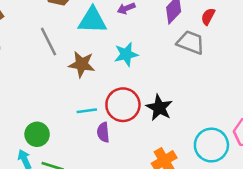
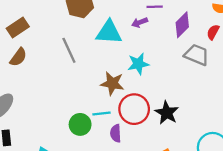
brown star: (82, 64) -> (112, 83), moved
green circle: (37, 134) -> (80, 124), moved

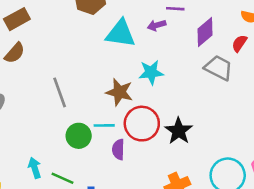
gray line: (69, 50) -> (60, 92), moved

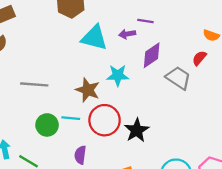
purple diamond: (205, 32) -> (152, 55), moved
gray line: (60, 92) -> (34, 84), turned -72
purple semicircle: (118, 149) -> (80, 155), moved

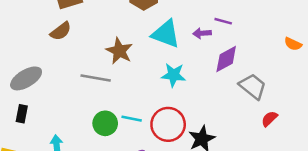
red semicircle: (199, 58) -> (269, 119), moved
cyan star: (118, 75) -> (173, 75), moved
brown star: (88, 90) -> (119, 51), moved

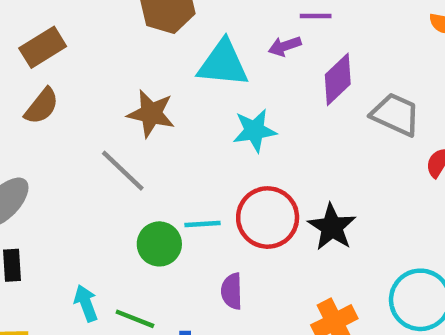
gray line: (96, 78) -> (123, 171), turned 48

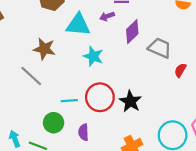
cyan star: (255, 131) -> (93, 56), turned 30
green circle: (159, 244) -> (54, 123), moved

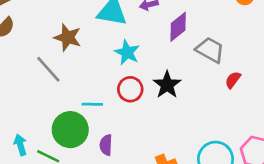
red circle: (100, 97) -> (130, 89), moved, size x0.7
black star: (130, 101) -> (167, 85), moved
green circle: (54, 123) -> (70, 130), size x1.4

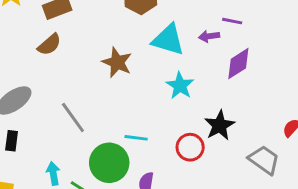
gray trapezoid: (210, 50) -> (264, 160), moved
gray line: (48, 69) -> (73, 118), moved
red circle: (130, 89) -> (190, 147), moved

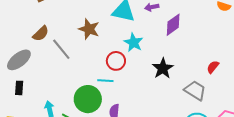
brown semicircle: (49, 45) -> (41, 34), moved
gray line: (73, 118) -> (61, 49), moved
red circle: (190, 147) -> (116, 61), moved

